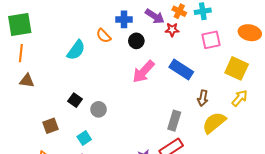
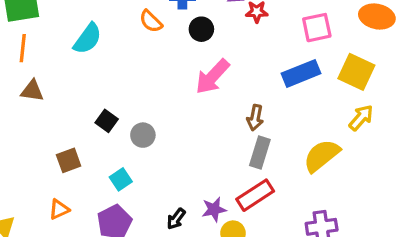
cyan semicircle: (76, 50) -> (88, 39), moved
blue rectangle: (181, 69) -> (301, 73), moved, turned -55
brown arrow: (203, 98) -> (255, 118), moved

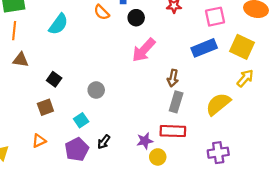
black square: (107, 121) -> (54, 79), moved
red rectangle: (255, 195) -> (173, 131), turned 35
black arrow: (176, 219) -> (104, 142), moved

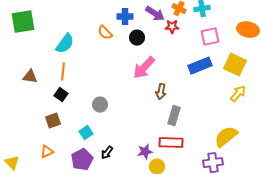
orange line: (14, 31) -> (63, 72), moved
brown arrow: (173, 78) -> (161, 92), moved
yellow semicircle: (218, 104) -> (226, 137), moved

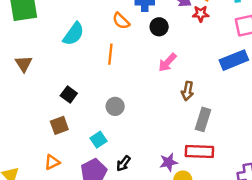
pink arrow: (144, 68) -> (167, 62), size x0.7
orange line: (63, 72) -> (110, 54), moved
brown triangle: (30, 77) -> (24, 64), moved, turned 49

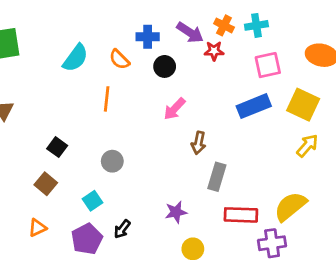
cyan semicircle: (74, 34) -> (76, 58), moved
brown square: (59, 125) -> (46, 184), turned -30
red rectangle: (199, 152) -> (241, 215), moved
purple star: (169, 162) -> (176, 212), moved

